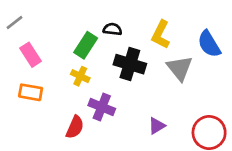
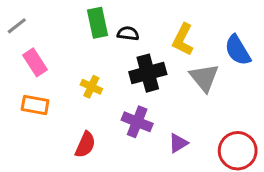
green rectangle: (86, 45) -> (98, 23), moved, turned -45
black cross: (130, 64) -> (148, 73), turned -32
purple cross: (102, 107) -> (137, 122), moved

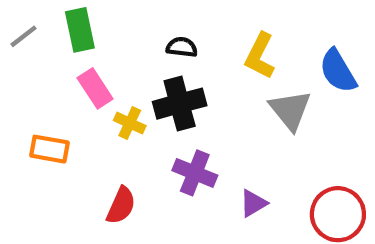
green rectangle: (98, 23) -> (80, 30), moved
pink rectangle: (35, 62) -> (95, 88), moved
black cross: (148, 73) -> (180, 104), moved

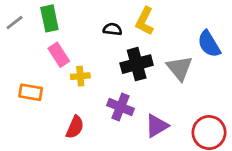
yellow L-shape: (260, 56) -> (145, 21), moved
black cross: (180, 104) -> (137, 64), moved
yellow cross: (130, 123) -> (80, 76), turned -30
purple triangle: (253, 203) -> (157, 126), size x1.4

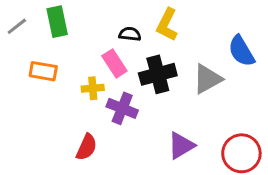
pink rectangle: (59, 55) -> (114, 63), moved
gray triangle: (180, 68) -> (207, 79), turned 40
orange rectangle: (31, 92) -> (43, 71), moved
purple cross: (121, 107) -> (122, 108), moved

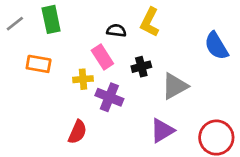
black cross: (158, 74) -> (141, 67), size x0.6
gray triangle: (207, 79) -> (175, 86), moved

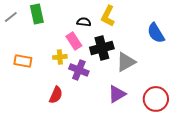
orange rectangle: (39, 64) -> (23, 61), moved
black cross: (141, 67) -> (102, 48), size x1.6

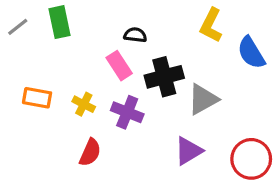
yellow L-shape: (108, 16) -> (211, 25), moved
yellow cross: (60, 57) -> (84, 104), moved, turned 32

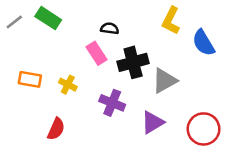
green rectangle: (60, 22) -> (48, 18), turned -45
purple cross: (127, 112) -> (112, 103), moved
red semicircle: (90, 152) -> (56, 129), moved

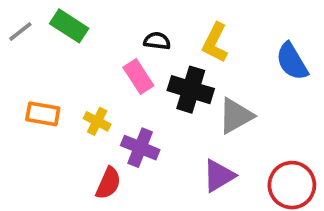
yellow L-shape: (171, 21) -> (215, 43), moved
black cross: (133, 62) -> (191, 90), turned 32
purple cross: (112, 103) -> (140, 148), moved
red semicircle: (56, 129) -> (108, 183), moved

